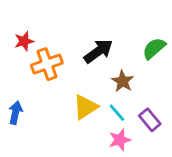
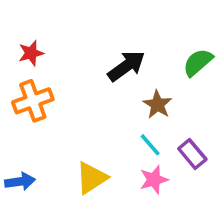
orange cross: (47, 64) -> (33, 101), moved
yellow triangle: (85, 107) -> (91, 178), moved
blue arrow: (15, 113) -> (20, 182), moved, turned 70

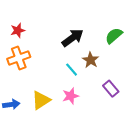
cyan line: (150, 145) -> (72, 70), moved
yellow triangle: (91, 178) -> (41, 100), moved
pink star: (154, 180) -> (71, 96), moved

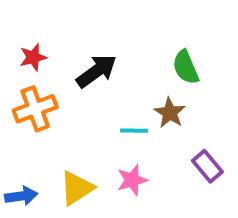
green semicircle: (114, 36) -> (186, 67), moved, turned -72
black arrow: (73, 38) -> (96, 71), moved
cyan line: (72, 70) -> (134, 131), turned -48

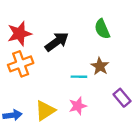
red star: (33, 57) -> (19, 34), size x1.5
green semicircle: (186, 67) -> (102, 29), moved

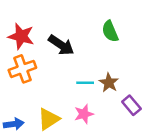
red star: (19, 34) -> (21, 36), turned 30
black arrow: (57, 42) -> (61, 45), turned 70
brown star: (100, 66) -> (109, 83), moved

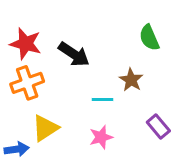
green semicircle: (110, 31) -> (149, 38), moved
brown star: (109, 83) -> (131, 80), moved
yellow triangle: (49, 119) -> (45, 128), moved

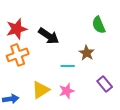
red star: (26, 44) -> (17, 29), turned -30
yellow triangle: (45, 128) -> (41, 90), moved

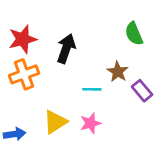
black arrow: (49, 36) -> (66, 49), turned -105
purple rectangle: (105, 84) -> (142, 91), moved

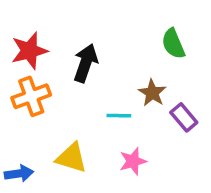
yellow triangle: (55, 122) -> (72, 158), turned 50
pink star: (90, 123) -> (133, 161), moved

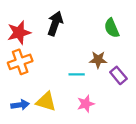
black arrow: (86, 63) -> (55, 23), moved
brown star: (152, 93) -> (98, 60), turned -30
blue arrow: (19, 174) -> (20, 105), moved

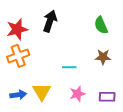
brown star: (98, 60) -> (103, 57), moved
purple rectangle: (118, 75) -> (107, 97), moved, turned -49
yellow triangle: (46, 101) -> (42, 92), turned 42

